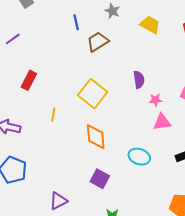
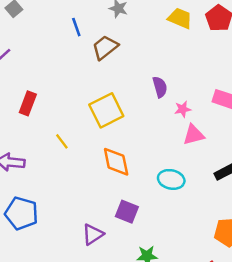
yellow trapezoid: (150, 25) -> (180, 18), moved
yellow square: (93, 94) -> (106, 110), turned 32
yellow line: (53, 115) -> (62, 141), turned -40
purple triangle: (58, 201) -> (93, 234), moved

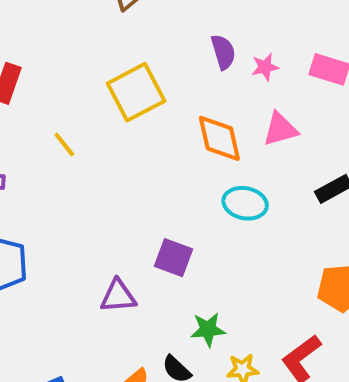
pink star: (183, 109) -> (265, 67), moved
orange diamond: (116, 162) -> (219, 138), moved
purple triangle: (93, 234) -> (118, 296), turned 30

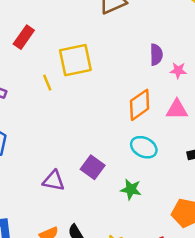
yellow square: (136, 92) -> (75, 60), moved
orange diamond: (219, 138) -> (140, 105), turned 52
green star: (208, 330) -> (131, 189), moved

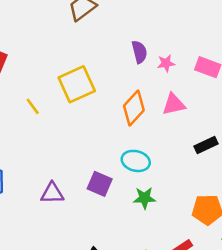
yellow square: (75, 60) -> (77, 84), moved
cyan ellipse: (144, 147) -> (136, 161), moved
purple triangle: (54, 181) -> (52, 193), moved

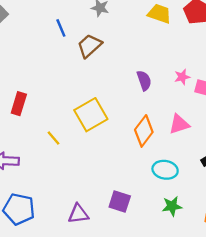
pink star: (166, 63) -> (182, 77), moved
cyan ellipse: (136, 161) -> (165, 170), moved
green star: (144, 198) -> (172, 206), moved

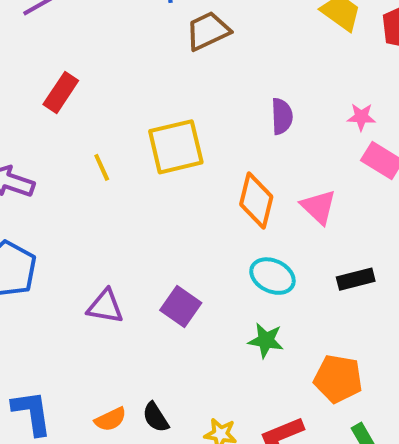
pink star: (182, 77) -> (361, 117), moved
pink triangle: (179, 124) -> (319, 207), turned 45
orange diamond: (144, 131) -> (256, 201), turned -40

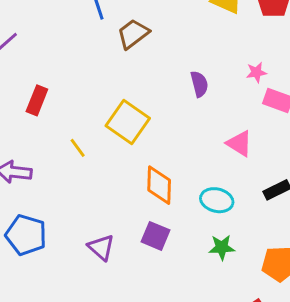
yellow square: (176, 147) -> (128, 122), turned -30
orange diamond: (256, 201) -> (159, 185), moved
purple triangle: (105, 306) -> (101, 247), turned 44

